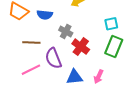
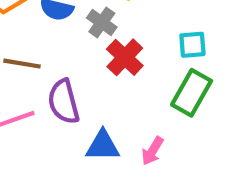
gray cross: (66, 31) -> (102, 22), moved
red cross: (81, 47) -> (125, 57), moved

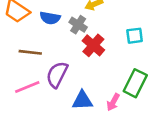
green rectangle: (192, 93) -> (135, 83), moved
purple semicircle: (64, 102) -> (57, 75), turned 44

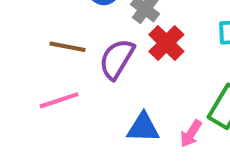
purple semicircle: (57, 75) -> (117, 59), moved

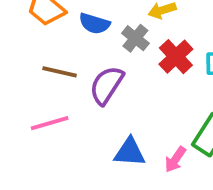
red cross: (166, 43) -> (176, 57), moved

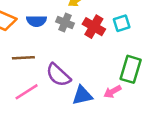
purple semicircle: (107, 85) -> (58, 75), moved, turned -64
pink arrow: (175, 159) -> (113, 92), turned 42

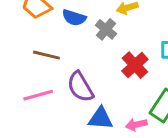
red cross: (94, 27) -> (135, 65), moved

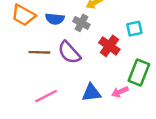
purple semicircle: (80, 87) -> (69, 53), moved
pink line: (38, 95) -> (46, 96), moved

